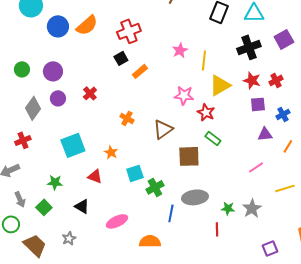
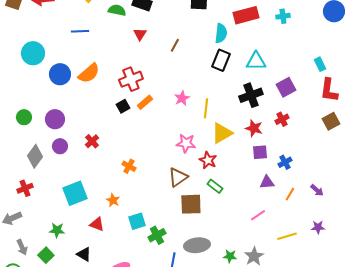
orange rectangle: (140, 71) -> (145, 102), moved
red cross: (276, 80) -> (282, 119), moved
brown triangle: (163, 129) -> (178, 177), moved

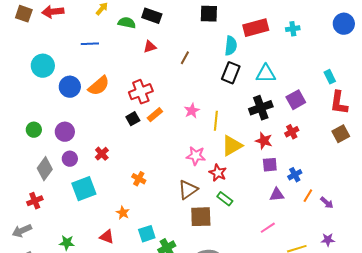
red triangle: (140, 34) -> (150, 47), turned 40
cyan square: (75, 193) -> (84, 189), moved
orange line: (290, 194) -> (308, 196), moved

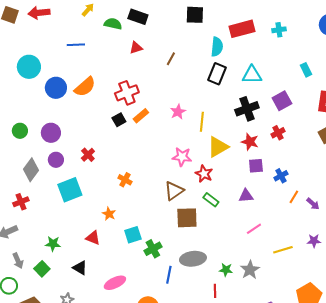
cyan rectangle: (330, 77) -> (306, 70), moved
purple triangle: (277, 195) -> (246, 196), moved

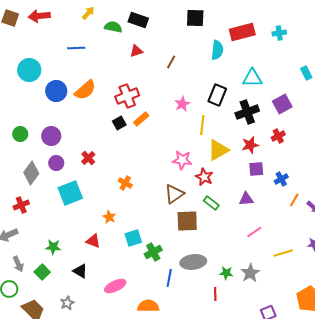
black rectangle: (217, 74) -> (217, 95), moved
pink star: (178, 112) -> (182, 104), moved
red star: (250, 142) -> (250, 145), turned -30

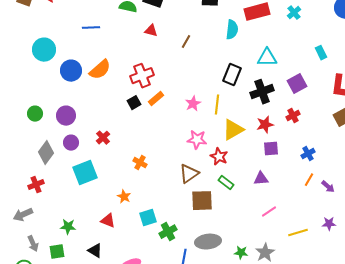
cyan cross: (279, 33) -> (294, 13), turned -32
red triangle: (136, 51) -> (151, 31), turned 32
pink star: (182, 104) -> (193, 104), moved
blue cross: (281, 179) -> (308, 154), moved
green square: (42, 272) -> (57, 252), turned 35

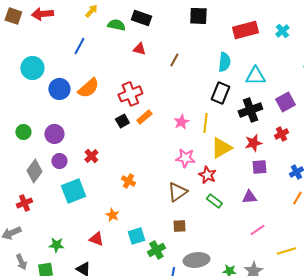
blue line: (91, 28) -> (79, 46), turned -60
cyan semicircle: (232, 30) -> (224, 62), moved
brown square: (202, 201) -> (179, 226), moved, size x0.6

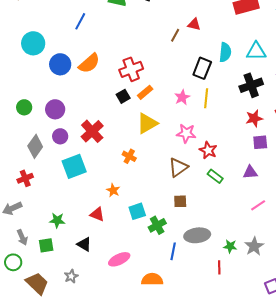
red triangle: (139, 49) -> (194, 24), moved
cyan semicircle: (224, 62) -> (225, 52), moved
black rectangle: (220, 93) -> (202, 68), moved
yellow triangle: (221, 148) -> (147, 123), moved
red cross: (91, 156) -> (92, 131), size x1.6

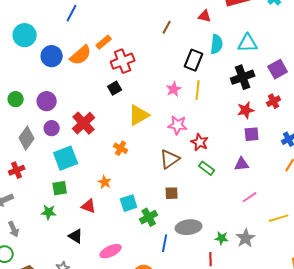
red triangle: (194, 24) -> (205, 16), moved
orange rectangle: (145, 92) -> (104, 42), moved
green square: (46, 245) -> (60, 188), moved

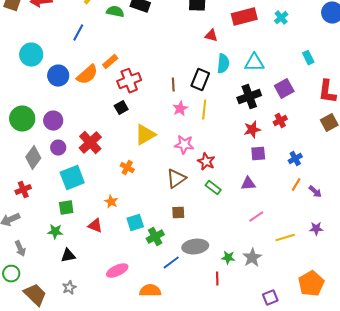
brown line: (167, 27) -> (173, 85), moved, turned -32
green circle: (16, 99) -> (22, 119), size x1.6
black triangle: (76, 236) -> (68, 256), moved, turned -42
blue line: (165, 243) -> (171, 263), turned 42

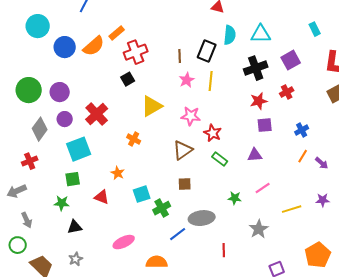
green star: (228, 258) -> (235, 198), moved

